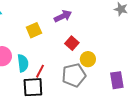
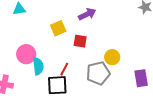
red square: (72, 43) -> (80, 41), moved, turned -32
cyan semicircle: (23, 63) -> (38, 66), moved

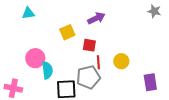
red line: (64, 69) -> (98, 62), moved, turned -32
gray pentagon: (98, 73) -> (88, 77), moved

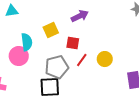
red line: (98, 62) -> (82, 60), turned 40
cyan semicircle: (47, 70) -> (27, 42), moved
gray pentagon: (88, 77) -> (57, 67), moved

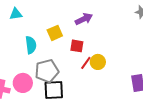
pink circle: (19, 56) -> (23, 83), moved
yellow circle: (105, 59) -> (98, 62), moved
gray pentagon: (57, 67) -> (47, 71), moved

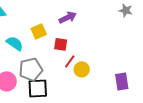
cyan semicircle: (31, 45) -> (15, 43), turned -48
yellow circle: (98, 62) -> (82, 69), moved

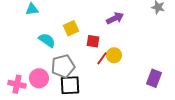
purple arrow: (68, 17) -> (115, 18), moved
yellow circle: (82, 69) -> (114, 55), moved
purple rectangle: (122, 81) -> (154, 78), turned 30

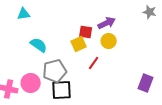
yellow square: (71, 28) -> (79, 44), moved
red square: (93, 41) -> (86, 32), moved
yellow circle: (114, 55) -> (109, 41), moved

